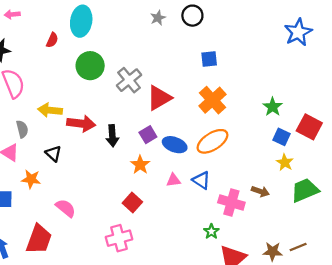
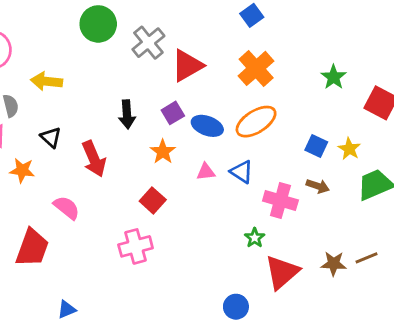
blue square: (209, 59) -> (252, 15), turned -30
red arrow: (81, 124) -> (94, 159), moved, turned 60
blue square: (281, 137) -> (316, 146), moved

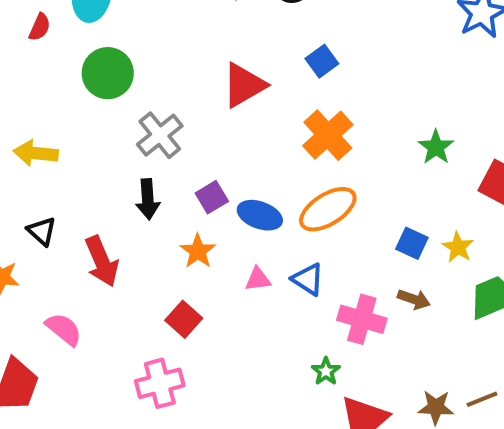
gray cross: (148, 43) -> (160, 135), moved
red triangle: (187, 66) -> (244, 85), moved

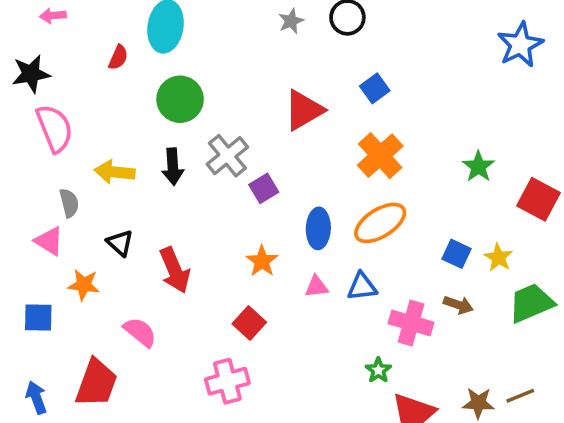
purple square: (212, 197) -> (264, 188), moved
black arrow: (148, 199) -> (173, 167), moved
blue ellipse: (260, 215) -> (318, 228), turned 72
blue triangle: (308, 279) -> (362, 287), turned -40

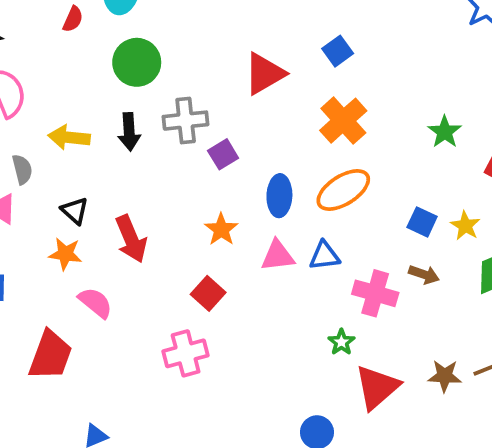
gray cross: (227, 156) -> (186, 121), turned 33
orange star: (84, 285) -> (65, 254), moved
pink triangle: (317, 287) -> (278, 256), size x1.4

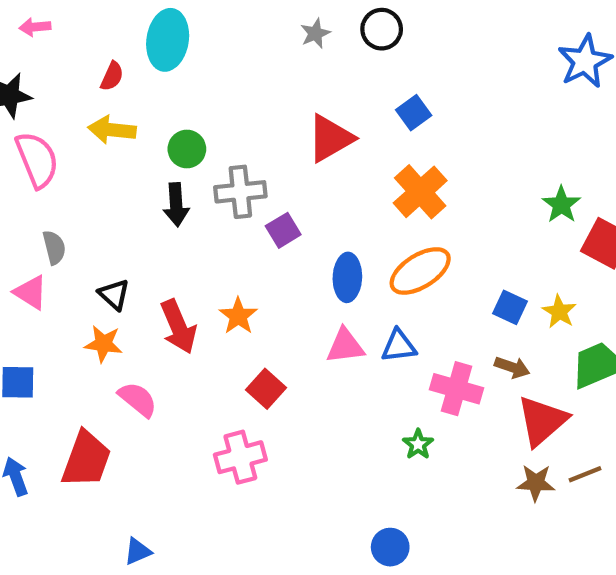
green circle: (137, 62) -> (187, 149), moved, size x0.7
green star: (445, 132) -> (561, 205), moved
yellow arrow: (69, 137) -> (112, 130), moved
orange star: (221, 229) -> (238, 316), moved
red triangle: (377, 387) -> (542, 421), moved

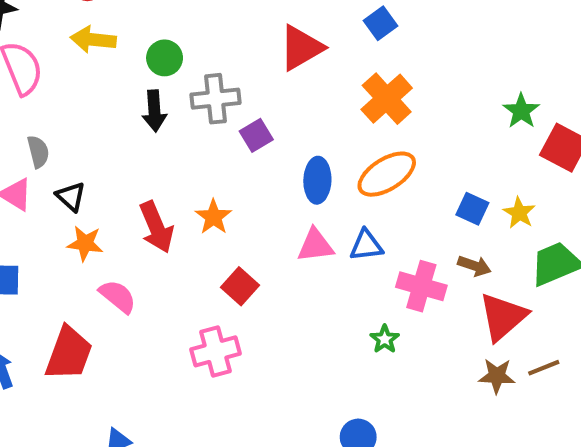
black triangle: (114, 295) -> (71, 197), moved

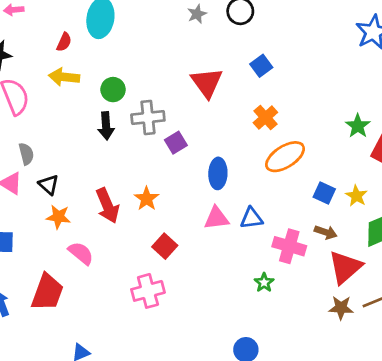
red triangle: (301, 48) -> (207, 83), turned -36
orange cross: (387, 99) -> (265, 118), size x0.7
orange ellipse: (387, 174) -> (285, 157), moved

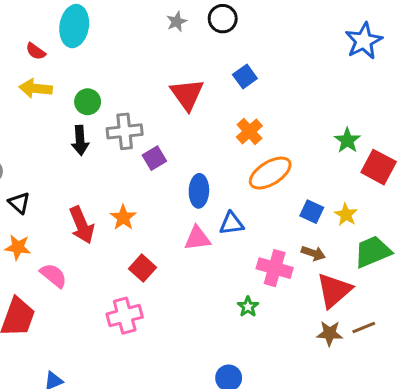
red semicircle: (64, 42) -> (36, 51), turned 102
orange star: (58, 217) -> (18, 247), moved
blue triangle: (251, 218) -> (232, 224), moved

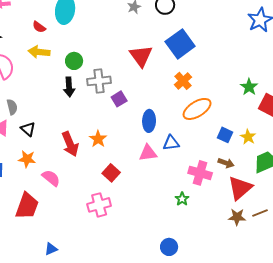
blue square: (245, 77) -> (180, 44), size x1.8

